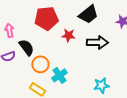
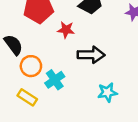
black arrow: (97, 42) -> (91, 55), moved

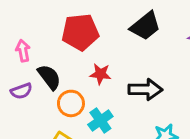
red star: (66, 30) -> (100, 74), moved

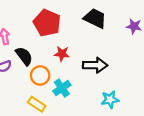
black trapezoid: (145, 26) -> (95, 18), turned -115
red pentagon: (80, 32) -> (47, 23), turned 30

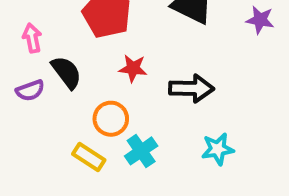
orange circle: (40, 75) -> (111, 119), moved
cyan cross: (62, 88) -> (141, 151), moved

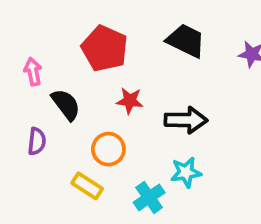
purple semicircle: (30, 90) -> (37, 141), moved, turned -64
cyan star: (218, 149) -> (186, 172), moved
cyan cross: (141, 151) -> (149, 197), moved

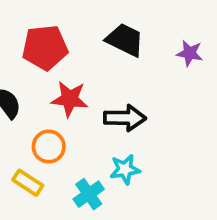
red pentagon: (105, 48) -> (45, 48), turned -30
red star: (130, 101) -> (70, 99), size x1.4

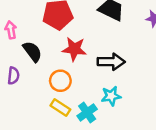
yellow rectangle: (28, 183) -> (60, 107), moved

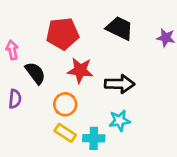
cyan cross: (87, 112) -> (94, 138), turned 36

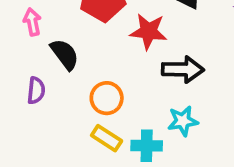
red star: (80, 70) -> (148, 31), moved

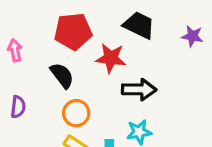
black semicircle: (65, 54) -> (62, 75), moved

